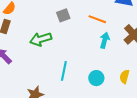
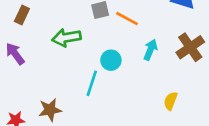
orange line: (97, 19) -> (127, 19), moved
cyan circle: (96, 78) -> (111, 60), moved

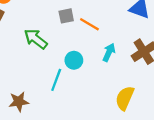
green arrow: (66, 38) -> (36, 39), turned 45
yellow semicircle: (171, 101) -> (125, 98), size x1.5

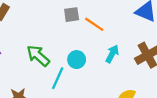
green arrow: (36, 39) -> (38, 56), moved

